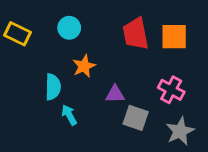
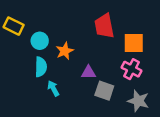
cyan circle: (69, 28) -> (40, 41), moved
orange square: (174, 37) -> (134, 43), moved
gray star: (180, 131) -> (138, 101), turned -30

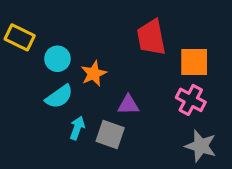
cyan semicircle: (41, 67) -> (59, 97), turned 54
cyan arrow: (53, 88) -> (77, 128), turned 49
gray square: (104, 91) -> (110, 134), moved

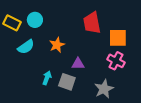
cyan circle: (57, 59) -> (35, 20), moved
cyan semicircle: (59, 97) -> (26, 47), moved
gray star: (201, 146) -> (104, 89), moved, turned 30

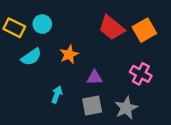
red trapezoid: (92, 23) -> (112, 28), turned -40
orange square: (118, 38) -> (144, 30), moved, turned -30
gray square: (67, 82) -> (92, 105), moved, turned -30

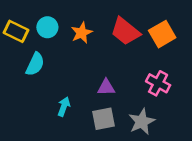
orange star: (69, 54) -> (82, 33), moved
cyan semicircle: (31, 57) -> (35, 64), turned -30

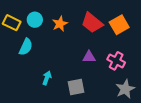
purple triangle: (106, 87) -> (89, 57), moved
gray star: (142, 122) -> (125, 89), moved

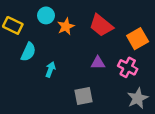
cyan circle: (35, 20) -> (46, 15), moved
orange square: (119, 25) -> (138, 39), moved
cyan arrow: (47, 78) -> (50, 70), moved

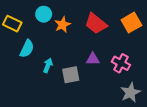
orange square: (138, 39) -> (131, 23), moved
gray square: (84, 96) -> (71, 75), moved

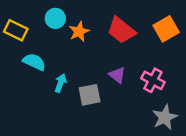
cyan semicircle: (27, 49) -> (34, 62), turned -90
purple triangle: (93, 59) -> (117, 75), turned 40

